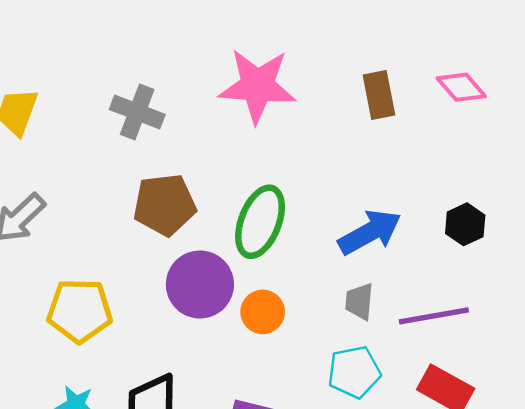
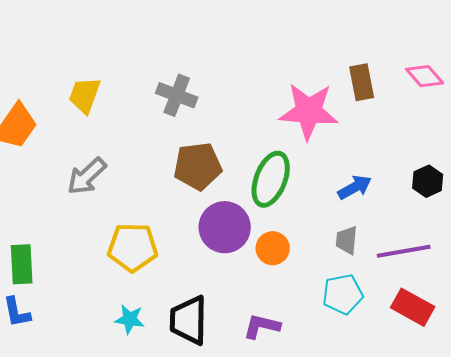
pink star: (257, 86) -> (309, 111), moved
blue arrow: (370, 232) -> (355, 187), size x0.7

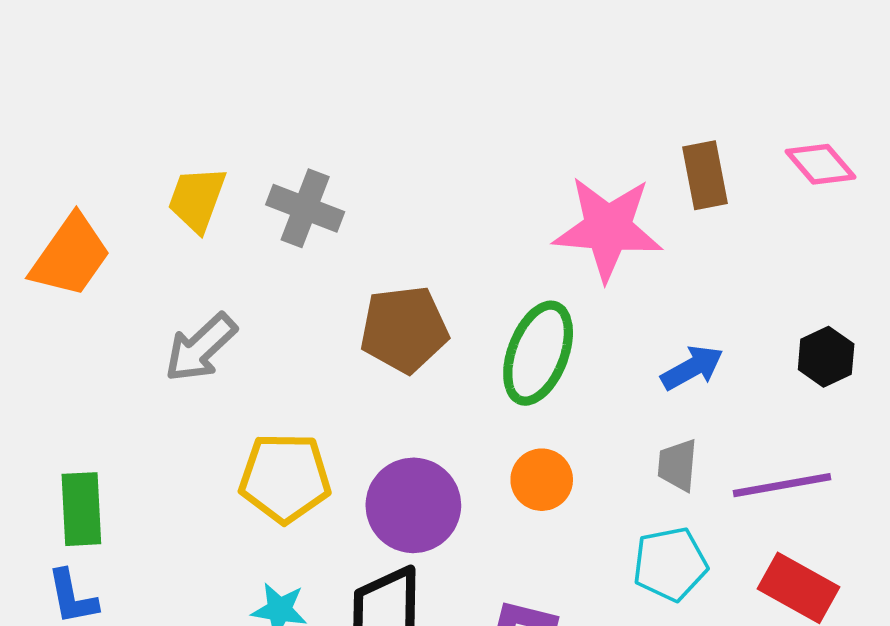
gray cross: (177, 95) -> (305, 208), moved
purple circle: (225, 227) -> (413, 505), moved

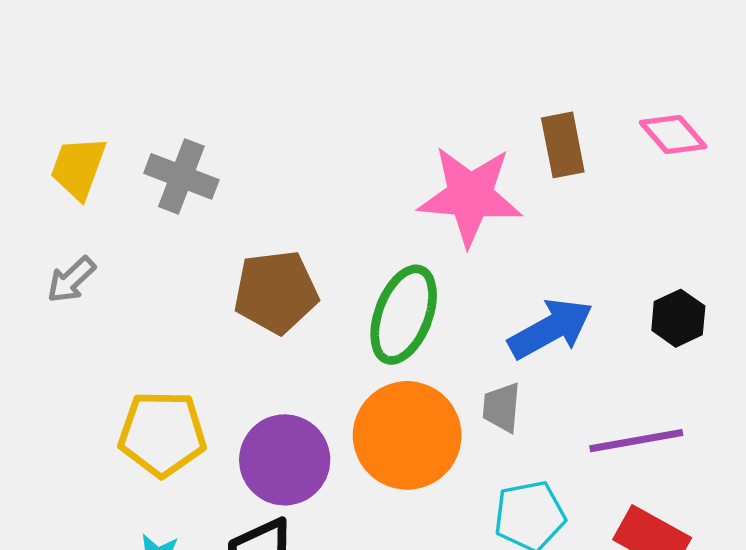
gray arrow: (201, 348) -> (71, 280), moved, size x0.7
blue arrow: (692, 368) -> (551, 329), size x1.4
gray trapezoid: (677, 465) -> (502, 407), moved
orange circle: (542, 480) -> (407, 435), size x1.8

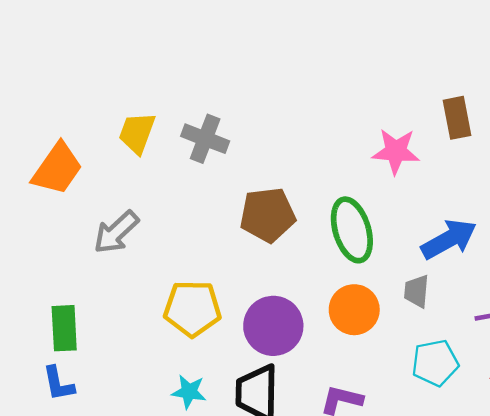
pink star: (470, 196) -> (396, 151), size x0.7
gray arrow: (71, 280) -> (116, 232), moved, size x1.4
green ellipse: (404, 315) -> (352, 230), turned -38
orange circle: (407, 435) -> (354, 310), size x0.7

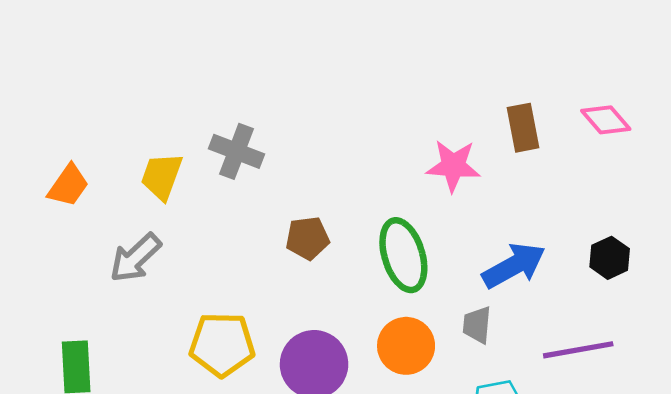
yellow trapezoid: (137, 133) -> (162, 176), moved
orange trapezoid: (57, 169) -> (68, 186), size x0.7
brown pentagon: (268, 215) -> (307, 238), size x0.7

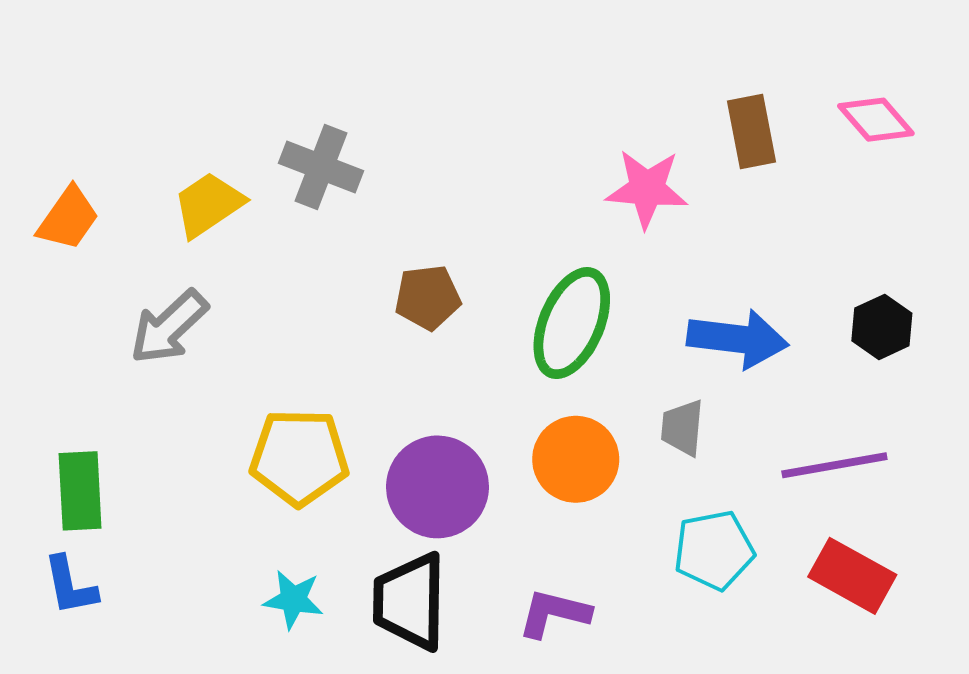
yellow trapezoid: (162, 176) -> (208, 205), turned 36
green ellipse: (403, 255) -> (572, 323), turned 40
blue arrow: (514, 266) -> (738, 339), turned 36

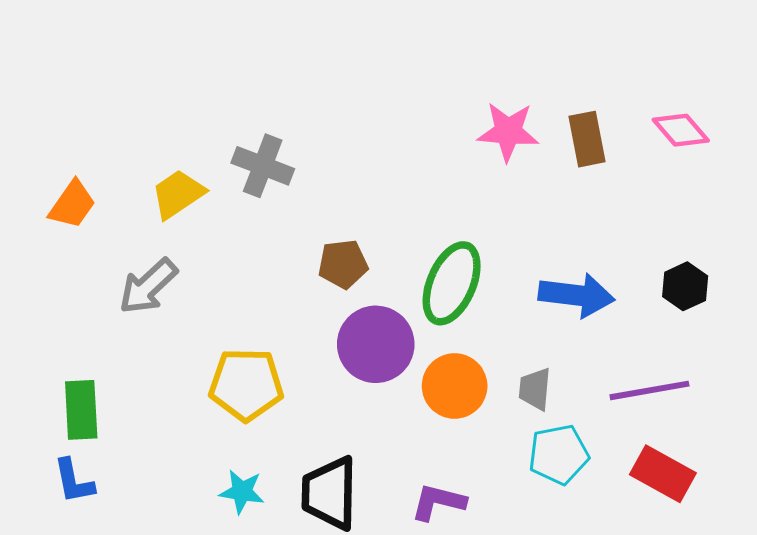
pink star: (647, 189) -> (508, 132), moved
gray trapezoid: (682, 428) -> (535, 389), moved
purple circle: (437, 487) -> (376, 344), moved

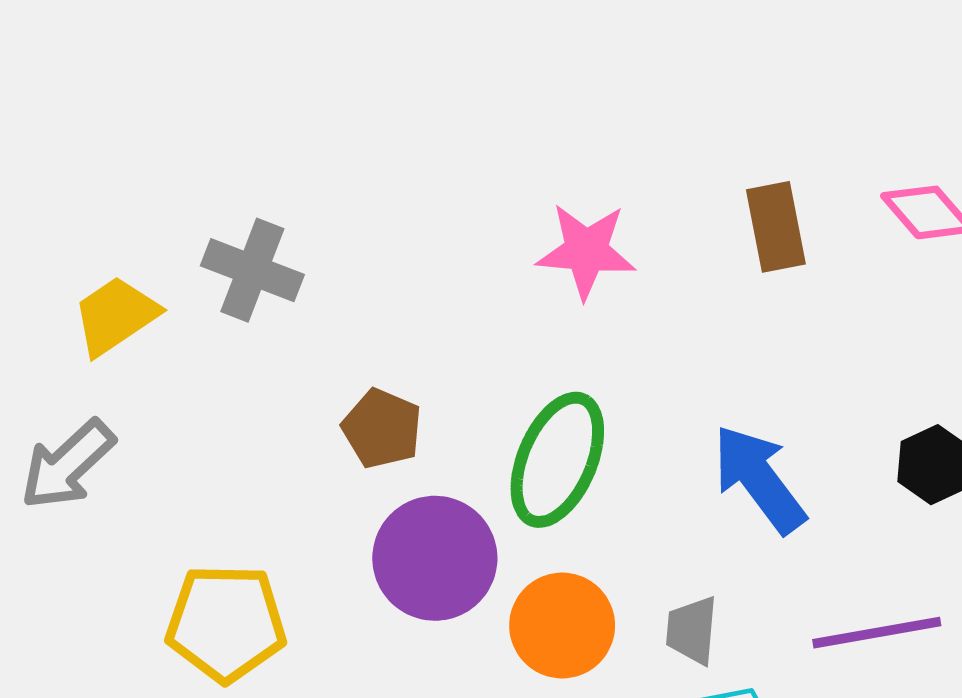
pink star: (508, 132) -> (586, 251), moved
brown pentagon: (343, 264) -> (382, 429), turned 30
blue arrow: (577, 295) -> (759, 479), turned -134

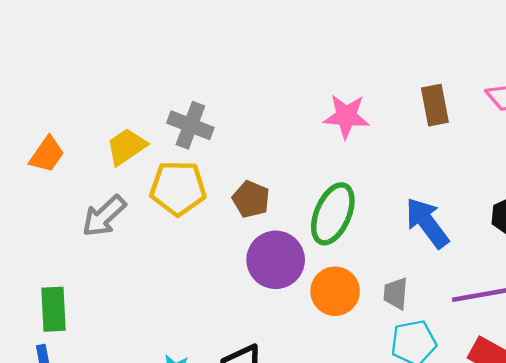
yellow pentagon: (226, 623) -> (178, 188), moved

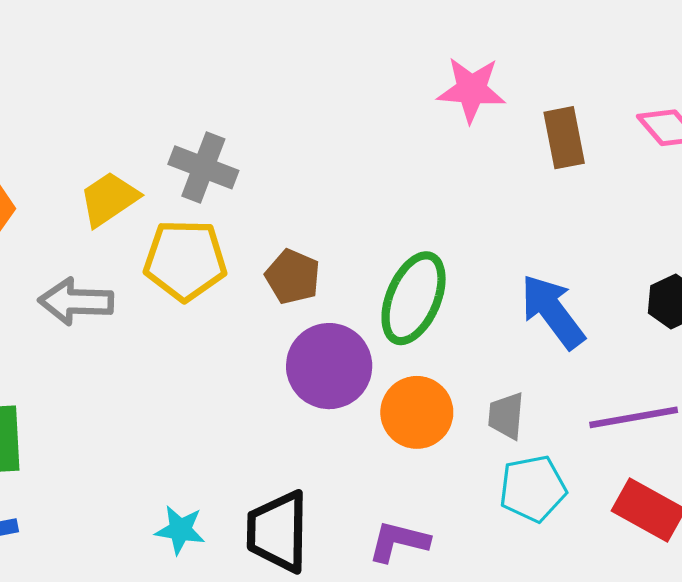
pink star: (346, 116) -> (471, 90), moved
gray arrow: (104, 216) -> (76, 302), turned 45

